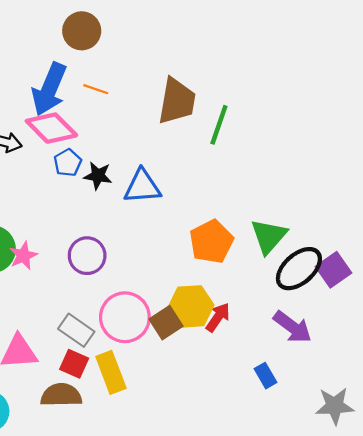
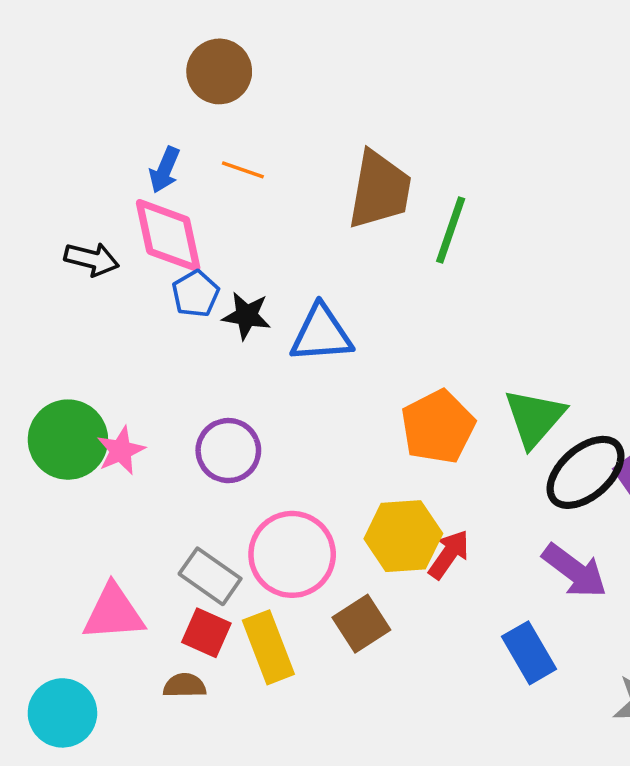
blue arrow: (49, 89) -> (165, 170), size x0.5
pink diamond: (51, 128) -> (168, 235), turned 33
brown square: (166, 323) -> (361, 624), moved
blue rectangle: (265, 376) -> (529, 653), size x1.4
brown semicircle: (61, 395) -> (185, 686), size x0.6

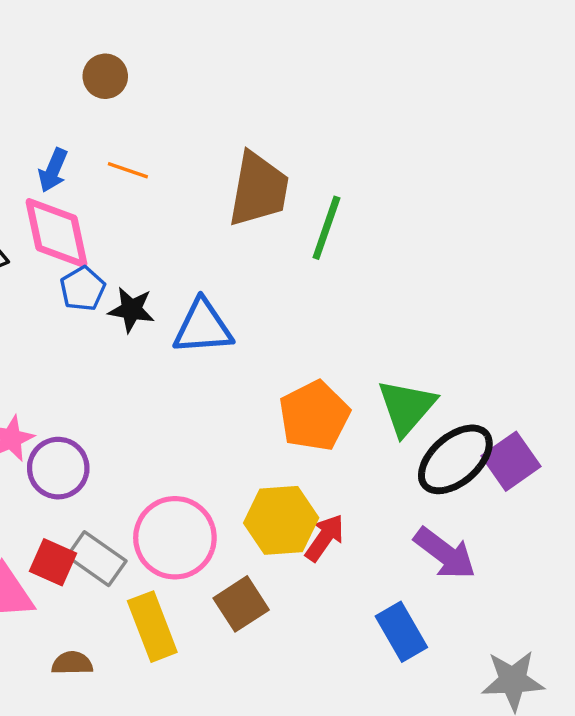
brown circle: (219, 71) -> (105, 76), size x0.7
purple circle: (228, 451) -> (58, 468), moved
red square: (206, 633) -> (53, 562), moved

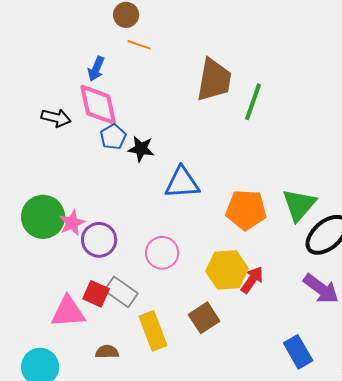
orange line: (128, 170) -> (139, 45), moved
blue triangle: (203, 327) -> (182, 183), moved
orange pentagon: (314, 416) -> (246, 210), turned 30
pink circle: (175, 538) -> (162, 253), moved, size x0.7
blue rectangle: (401, 632) -> (298, 352), moved

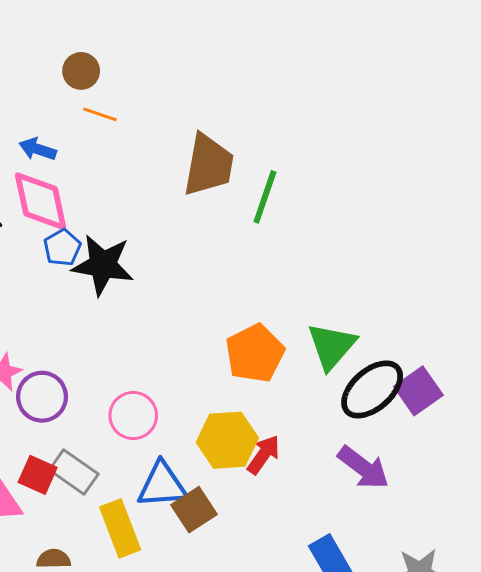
blue arrow: (96, 69) -> (38, 149), turned 85
black star: (141, 149) -> (103, 265), size x1.6
blue triangle: (182, 183) -> (162, 485), moved
orange pentagon: (246, 210) -> (255, 353), turned -30

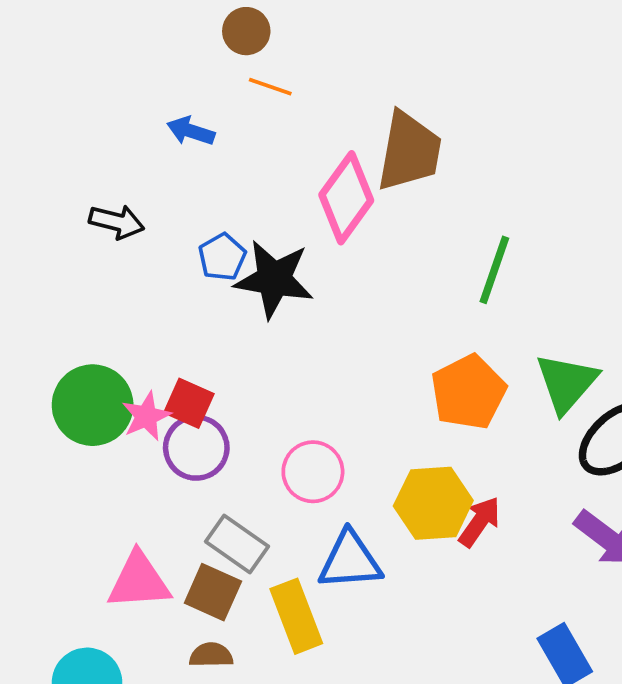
green line: (265, 197) -> (494, 270), moved
pink diamond: (41, 201) -> (346, 198), moved, turned 48
red square: (38, 475) -> (189, 403), moved
brown square: (194, 510) -> (213, 592), moved, turned -33

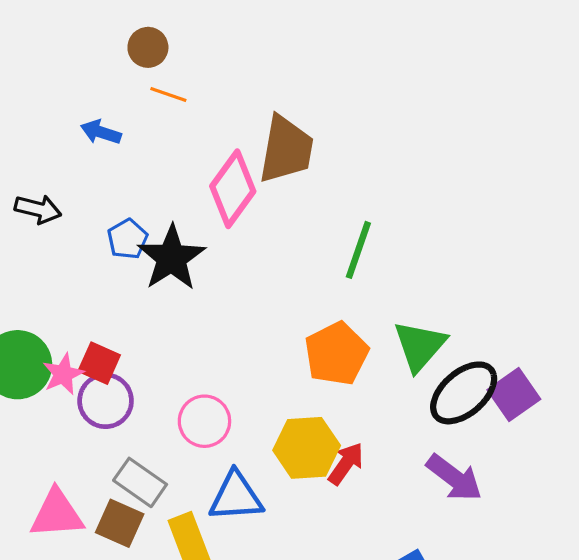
black star: (274, 279) -> (171, 258), turned 30

